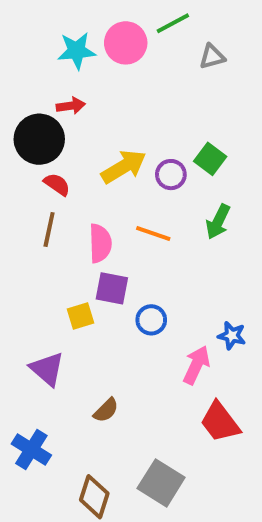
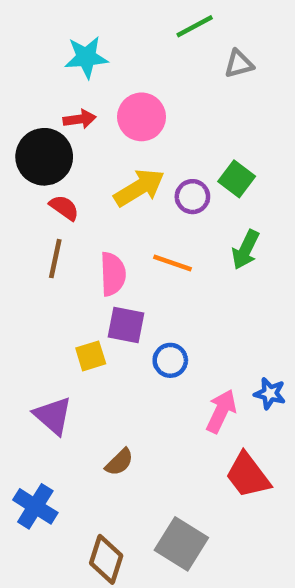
pink circle: (126, 43) -> (142, 117), moved
blue star: (232, 336) -> (270, 393), moved

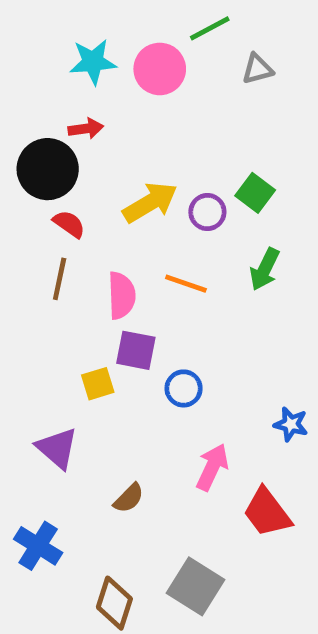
pink circle: (142, 117) -> (160, 69), moved
pink arrow: (221, 411) -> (212, 467), moved

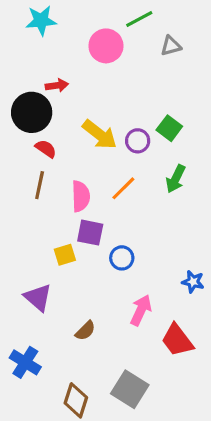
cyan star: (93, 62) -> (41, 21), moved
yellow arrow: (150, 202) -> (100, 134), turned 69
orange line: (186, 284) -> (123, 188), turned -64

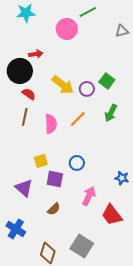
gray triangle: (171, 46) -> (122, 31), moved
purple square: (90, 233) -> (55, 179), moved

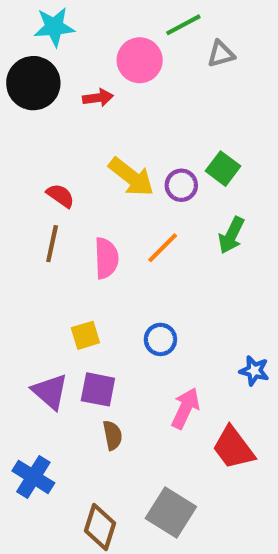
gray triangle: (122, 31) -> (221, 54), moved
red arrow: (36, 54) -> (98, 98), moved
black circle: (20, 71) -> (33, 83), moved
purple square: (55, 179) -> (98, 389), moved
brown semicircle: (54, 209) -> (113, 435), turned -56

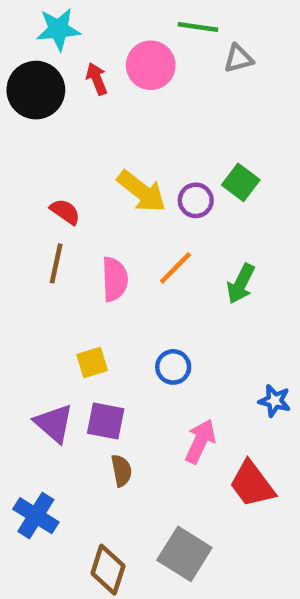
green line: (183, 25) -> (198, 27), turned 36
red arrow: (98, 98) -> (97, 79), moved, turned -104
green arrow: (231, 235) -> (241, 284), moved

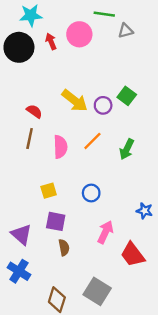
purple triangle: (54, 423) -> (21, 234), moved

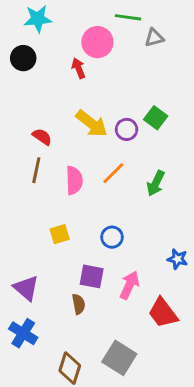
red arrow: (51, 41) -> (79, 68), moved
black circle: (19, 47) -> (23, 58), size x0.7
purple square: (56, 221) -> (92, 276), moved

